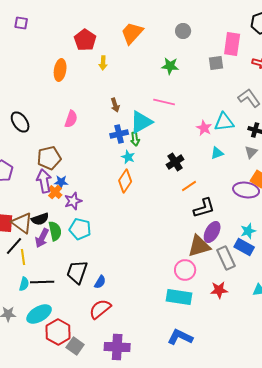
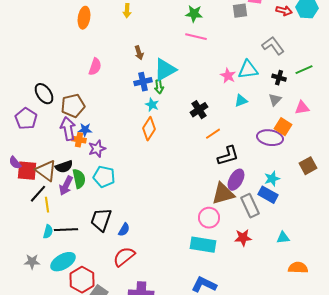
pink line: (164, 102) -> (196, 37), moved
black ellipse: (20, 122) -> (44, 94), moved
orange cross: (55, 192) -> (79, 140), turned -32

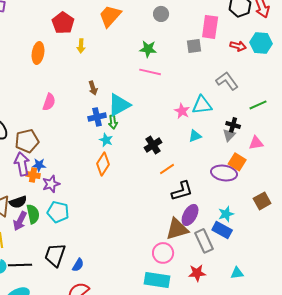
black cross: (279, 78) -> (233, 125), moved

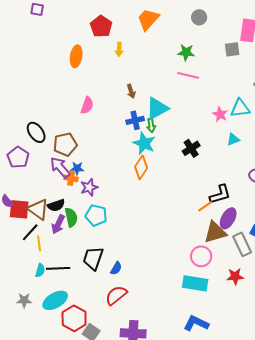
cyan star: (106, 140) -> (144, 143), size x1.6
purple arrow: (22, 164) -> (60, 167), turned -30
orange line: (167, 169) -> (205, 206), moved

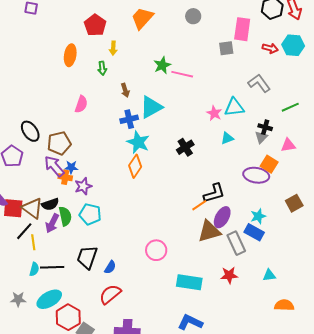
green star: (186, 52) -> (162, 65), moved, turned -30
green arrow: (151, 125) -> (102, 68), moved
pink circle: (201, 256) -> (156, 250), moved

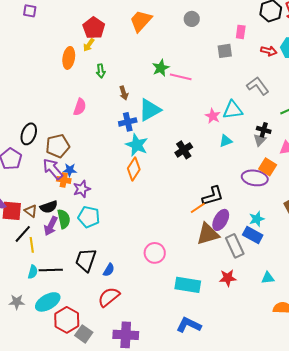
pink rectangle: (242, 29) -> (241, 32), size x0.6
yellow arrow: (113, 48) -> (89, 45), moved, turned 32
black ellipse: (30, 131) -> (29, 134), turned 55
brown triangle: (32, 208) -> (31, 211), size x0.6

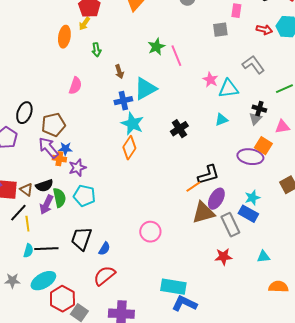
pink line: (181, 77) -> (176, 56), turned 55
pink star: (213, 116) -> (210, 80), moved
cyan rectangle: (188, 285) -> (173, 287), moved

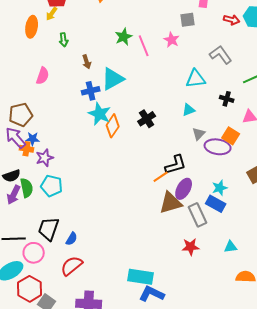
pink star: (210, 80) -> (172, 40), moved
gray triangle: (255, 119) -> (199, 134), moved
orange diamond: (129, 148) -> (113, 126), moved
pink circle: (150, 232) -> (34, 253), moved

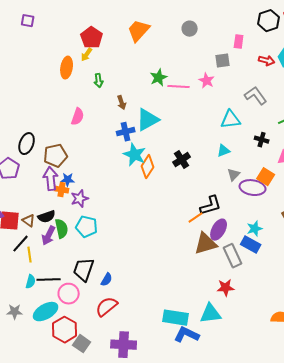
pink line: (144, 46) -> (179, 87), turned -65
purple arrow: (16, 138) -> (51, 179), turned 35
cyan triangle: (231, 247) -> (211, 314), moved, size x1.6

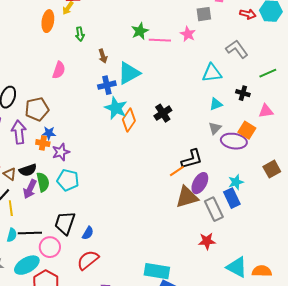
cyan triangle: (224, 151) -> (216, 104), moved
purple arrow: (51, 179) -> (19, 132), moved
blue rectangle: (251, 245) -> (232, 198), turned 36
cyan triangle: (211, 314) -> (237, 267), moved, turned 35

